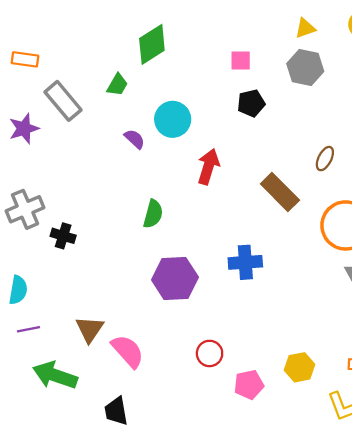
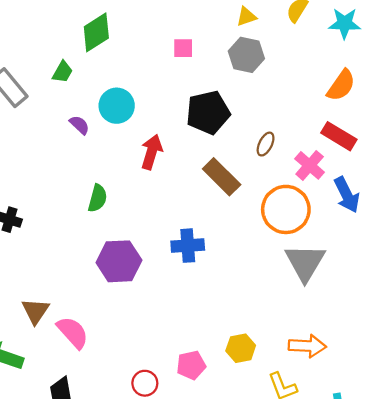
black pentagon: (251, 103) -> (208, 112), moved, size x1.6
red circle: (210, 353) -> (145, 383), moved

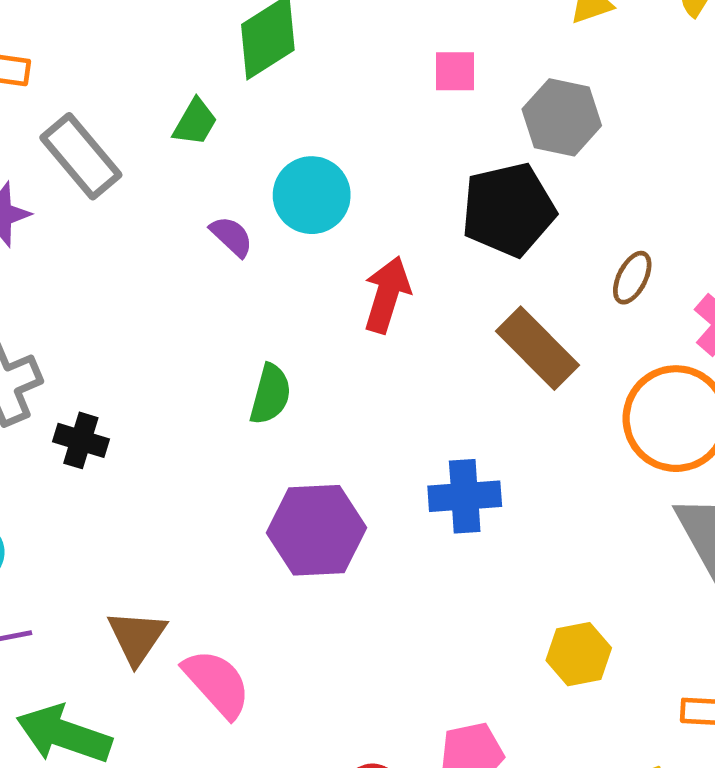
gray hexagon: (246, 55) -> (562, 117), moved
yellow hexagon: (241, 348) -> (579, 654), moved

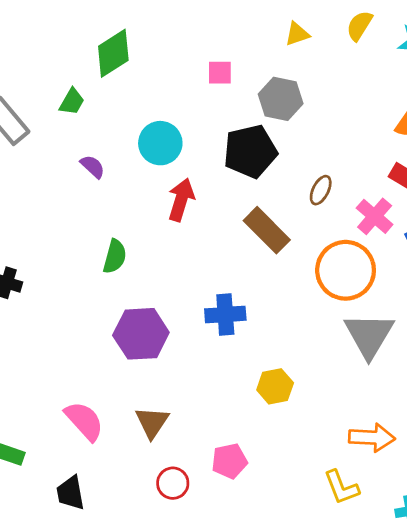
cyan circle: (312, 195) -> (160, 143), moved
brown triangle: (137, 637) -> (152, 422), moved
yellow hexagon: (579, 654) -> (275, 386), moved

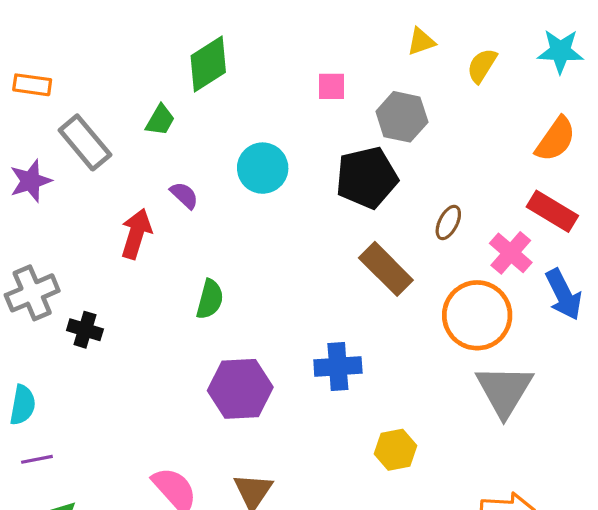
yellow semicircle: (359, 26) -> (482, 66), moved
red arrow: (181, 200) -> (136, 234), moved

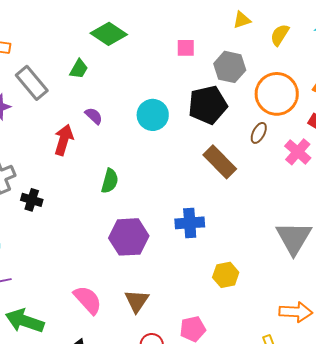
green diamond: (208, 64) -> (109, 34), turned 66
cyan circle: (263, 168) -> (153, 115), moved
orange circle: (477, 315) -> (277, 94), moved

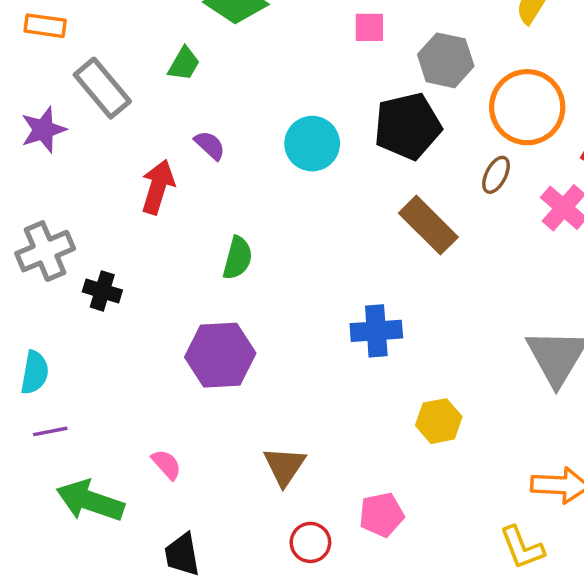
purple hexagon: (129, 237) -> (220, 355), moved
pink semicircle: (88, 300) -> (166, 464), moved, size x0.6

